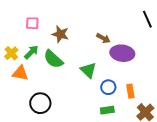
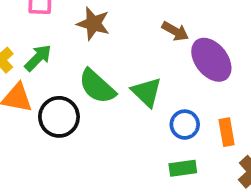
purple ellipse: (122, 53) -> (211, 60), turned 45
green semicircle: (53, 59) -> (97, 86), moved
black circle: (40, 103) -> (59, 117), moved

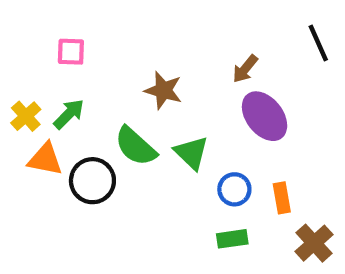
brown star: (93, 24) -> (163, 90), moved
brown arrow: (175, 31) -> (245, 69), moved, turned 100

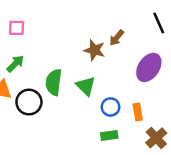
brown star: (163, 90) -> (94, 50), moved
purple ellipse: (265, 116) -> (149, 67), moved, turned 72
green semicircle: (135, 146) -> (54, 82), turned 55

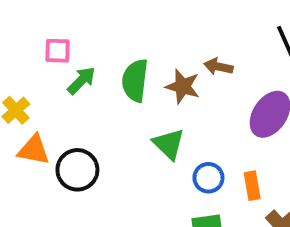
brown arrow: (117, 38) -> (218, 67), turned 63
green arrow: (15, 64) -> (81, 80), moved
green semicircle: (54, 82) -> (135, 80), moved

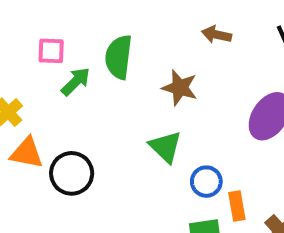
brown arrow: (218, 67) -> (217, 35), moved
green semicircle: (135, 80) -> (119, 57), moved
orange rectangle: (252, 186) -> (237, 206), moved

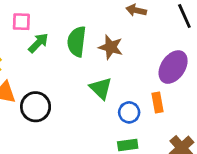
green semicircle: (119, 57) -> (77, 42), moved
orange rectangle: (237, 206) -> (157, 102), moved

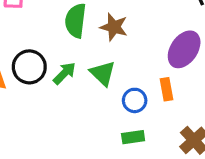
green arrow: (38, 43) -> (64, 73), moved
black circle: (36, 107) -> (29, 67), moved

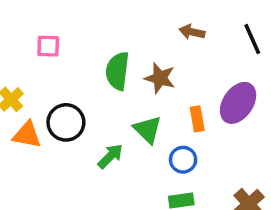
green arrow: (64, 73) -> (110, 156), moved
orange rectangle: (167, 89) -> (197, 119), moved

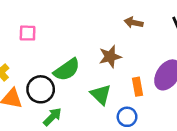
green semicircle: (117, 71) -> (67, 70), moved, turned -132
brown star: (160, 78) -> (110, 57), turned -30
green arrow: (110, 156) -> (52, 117), moved

